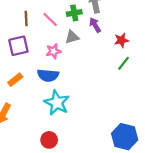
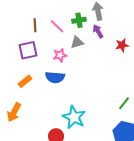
green line: (124, 63) -> (124, 103), moved
cyan star: (57, 103) -> (74, 117), moved

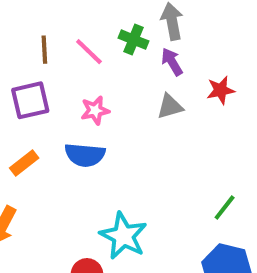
green cross: (79, 20) -> (134, 40), turned 32
gray triangle: (77, 42) -> (170, 106), moved

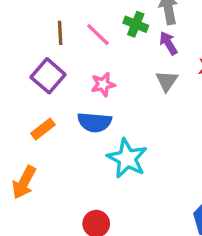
purple square: (30, 100) -> (48, 76), turned -36
gray triangle: (170, 106) -> (167, 81), turned -40
cyan star: (123, 236) -> (127, 158), moved

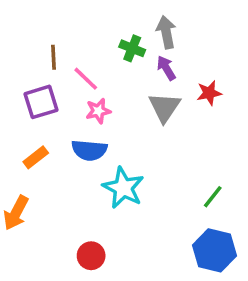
pink line: (98, 35) -> (86, 79), moved
purple square: (48, 76) -> (41, 102), turned 32
gray triangle: (167, 81) -> (164, 107), size x1.4

